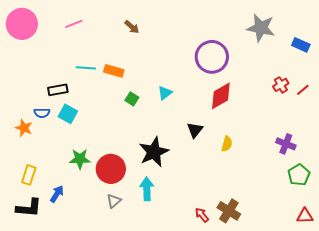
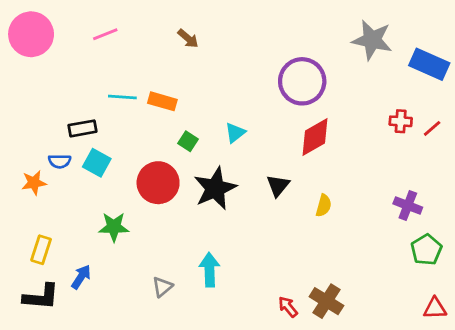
blue rectangle: (301, 45) -> (429, 64), size x1.5
red cross: (281, 85) -> (401, 121), turned 35
orange star: (24, 128) -> (34, 183), turned -30
black star: (154, 152) -> (215, 188), moved
red circle: (111, 169) -> (158, 183), moved

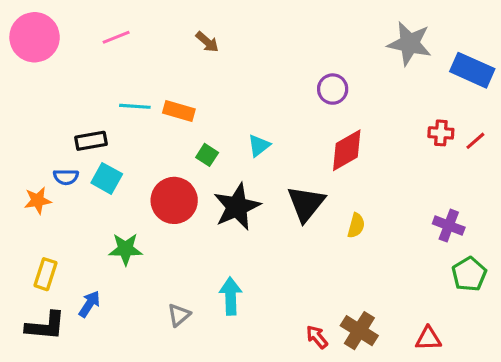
purple circle: (302, 81) -> (333, 89), size x0.6
black triangle: (278, 186) -> (306, 204), size x1.5
red triangle: (435, 308) -> (428, 338), moved

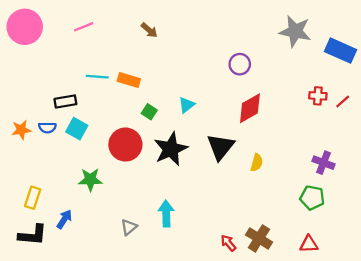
orange star: (38, 200) -> (21, 130), moved
green pentagon: (469, 274) -> (312, 198), moved, turned -30

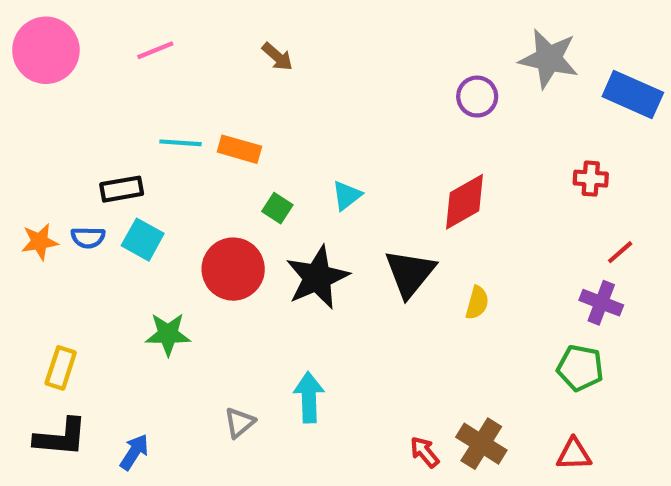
purple circle: (240, 64) -> (477, 97), moved
red line: (343, 102) -> (620, 252), moved
blue arrow: (64, 219) -> (134, 452), moved

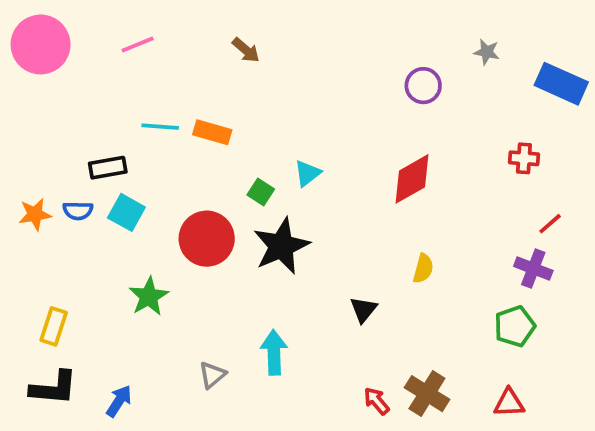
gray star: (549, 59) -> (487, 52), size x0.5
green square: (277, 208) -> (261, 192), moved
black triangle: (410, 273) -> (363, 310), moved, size x0.6
green star: (168, 334) -> (149, 296), turned -30
green pentagon: (580, 368) -> (515, 326), turned -30

